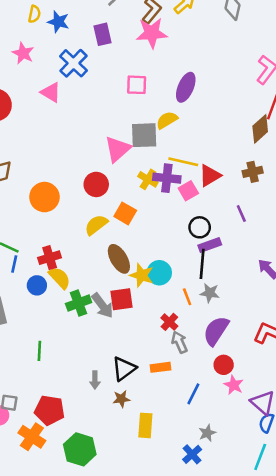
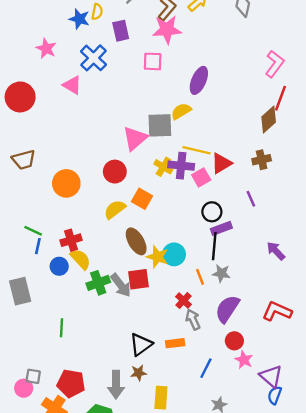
yellow semicircle: (34, 14) -> (97, 12), moved
pink square: (137, 85) -> (153, 61), moved
gray arrow: (95, 380) -> (116, 385), moved, size x1.6

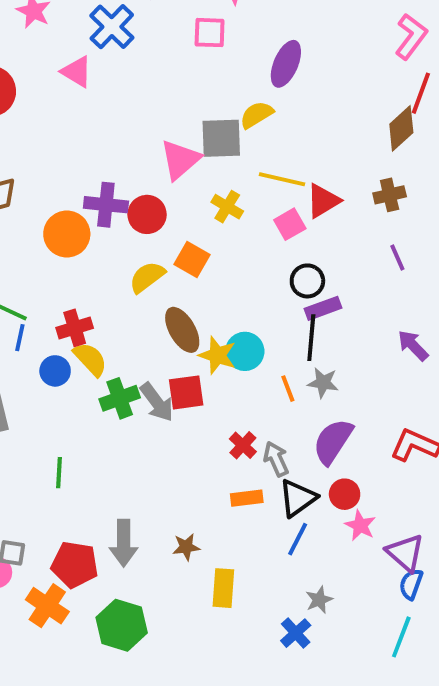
purple cross: (181, 166) -> (106, 205), moved
purple line: (251, 199) -> (397, 257), moved
red cross: (183, 301) -> (243, 445), moved
black triangle: (141, 344) -> (298, 498), moved
gray arrow: (116, 385) -> (124, 543), moved

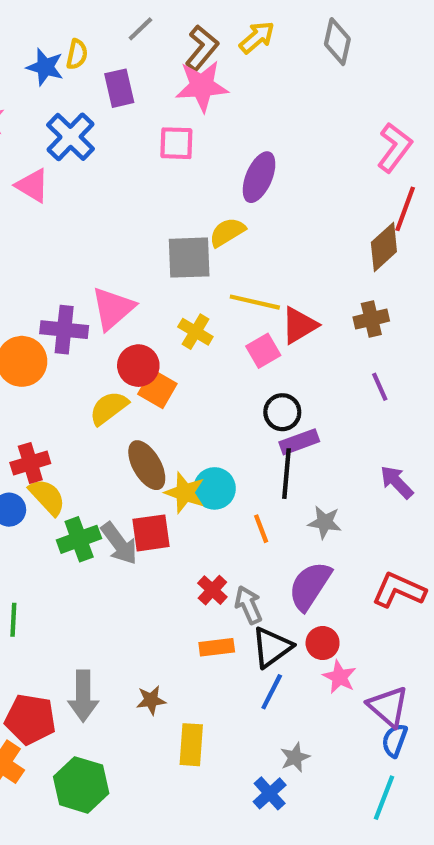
pink triangle: (180, 160) -> (113, 308), moved
red circle: (147, 214) -> (138, 366), moved
gray star: (323, 383) -> (325, 522), moved

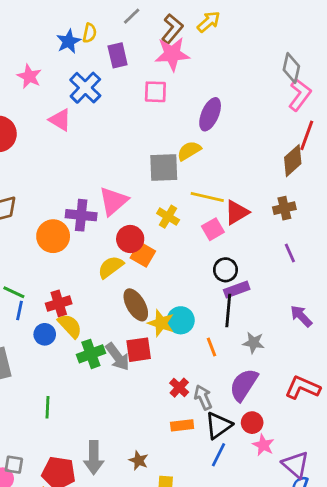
gray diamond: (337, 42) -> (291, 68), moved
blue star: (45, 67) -> (69, 41), turned 30
brown star: (151, 700) -> (139, 460), turned 30

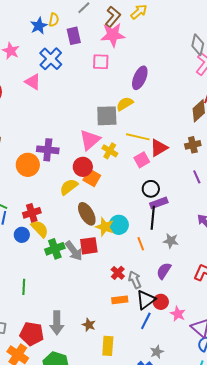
pink triangle: (113, 201) -> (90, 140), moved
purple semicircle: (244, 385) -> (164, 271), size x0.7
red circle: (252, 423) -> (161, 302), moved

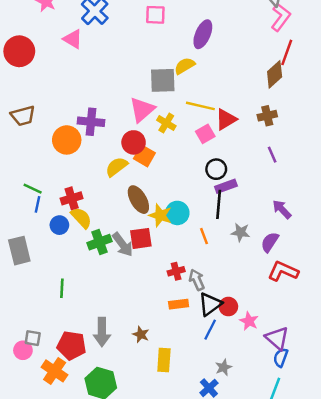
purple semicircle: (164, 271) -> (270, 242), moved
red cross: (118, 273) -> (176, 271), turned 32

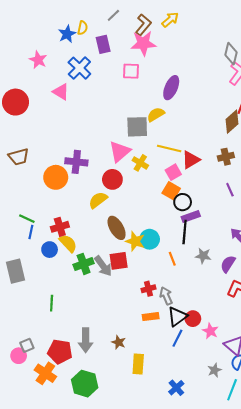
orange square: (144, 156) -> (171, 191), moved
gray square: (33, 338) -> (27, 345), turned -32
gray star: (224, 367) -> (215, 370), moved

